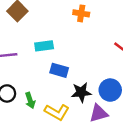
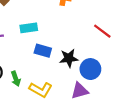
black star: (81, 92) -> (69, 58), moved

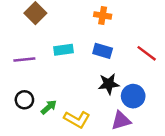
blue rectangle: (43, 51) -> (103, 51), moved
green arrow: (16, 79) -> (49, 107), turned -112

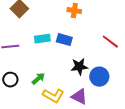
blue rectangle: (103, 51) -> (64, 40), moved
green arrow: (49, 107) -> (38, 79), moved
purple triangle: (121, 121) -> (79, 97), moved, turned 42

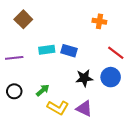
orange cross: (74, 11) -> (99, 21), moved
blue circle: (99, 77) -> (111, 77), moved

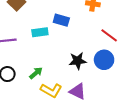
blue rectangle: (69, 51) -> (61, 20), moved

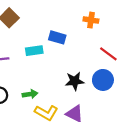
green arrow: (36, 73) -> (30, 94), turned 32

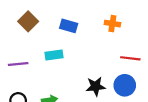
blue rectangle: (57, 37) -> (69, 26), moved
red line: (108, 54) -> (130, 58), turned -30

